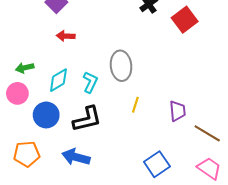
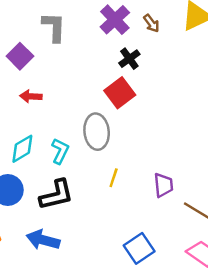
red square: (185, 20) -> (120, 93), moved

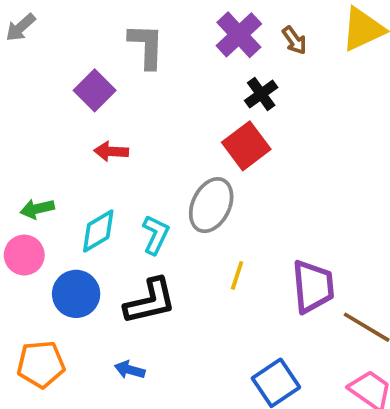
gray ellipse: (97, 132) -> (211, 205), turned 32
purple trapezoid: (163, 185) -> (313, 287), size x1.4
blue arrow: (43, 240) -> (130, 370), size x0.6

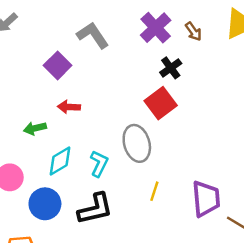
gray L-shape: (146, 46) -> (93, 35), turned -36
gray ellipse: (211, 205) -> (137, 143), turned -42
green arrow: (37, 209) -> (35, 128), moved

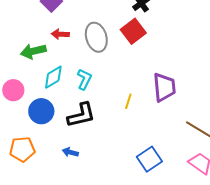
green arrow: (35, 128) -> (33, 51), size x1.4
gray ellipse: (137, 143) -> (96, 37), moved
purple trapezoid: (206, 199) -> (164, 87), moved

